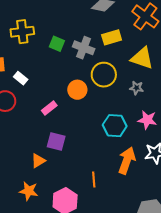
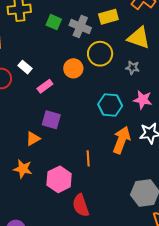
white rectangle: (21, 78) -> (25, 67), moved

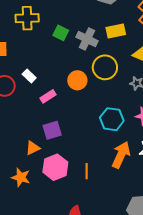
purple square: (51, 120) -> (52, 130), turned -36
pink hexagon: (59, 179) -> (55, 167), moved

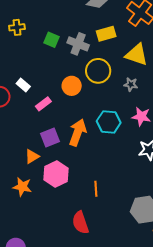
yellow cross: (27, 18) -> (17, 27), size x0.7
orange arrow: (121, 155) -> (78, 132), moved
orange line: (87, 171) -> (96, 189), moved

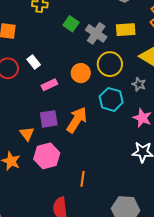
cyan hexagon: (109, 122) -> (111, 99), moved
orange triangle: (32, 156) -> (27, 134), turned -49

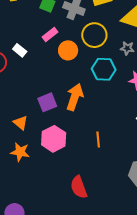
pink rectangle: (49, 85) -> (50, 35), moved
orange triangle: (27, 134) -> (21, 123), moved
orange line: (83, 179) -> (98, 139), moved

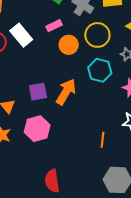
white rectangle: (20, 50) -> (21, 35), size x1.6
orange line: (98, 139) -> (102, 140), moved

